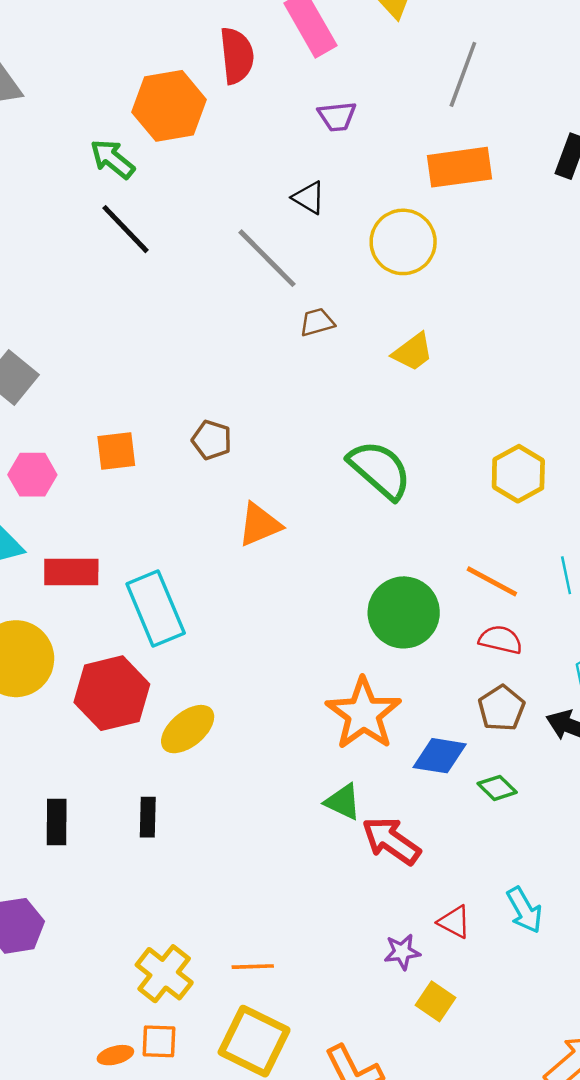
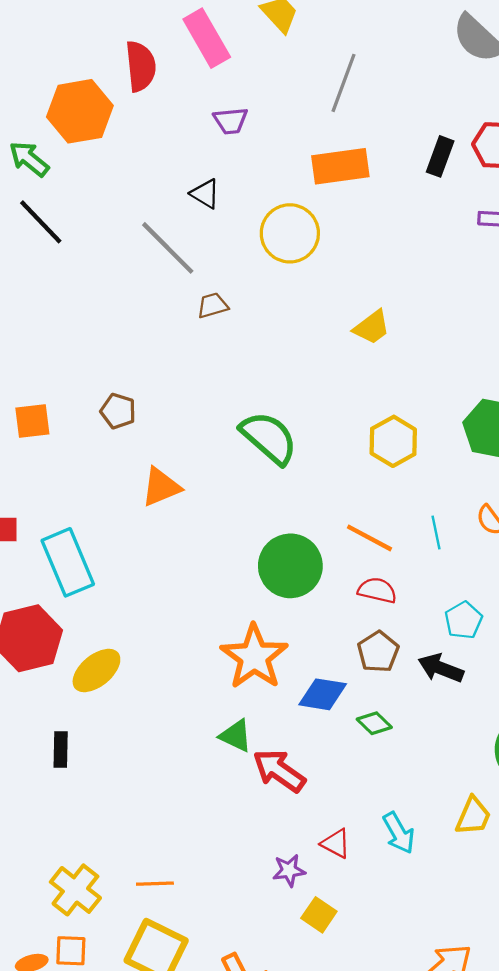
yellow trapezoid: (413, 352) -> (372, 327), moved

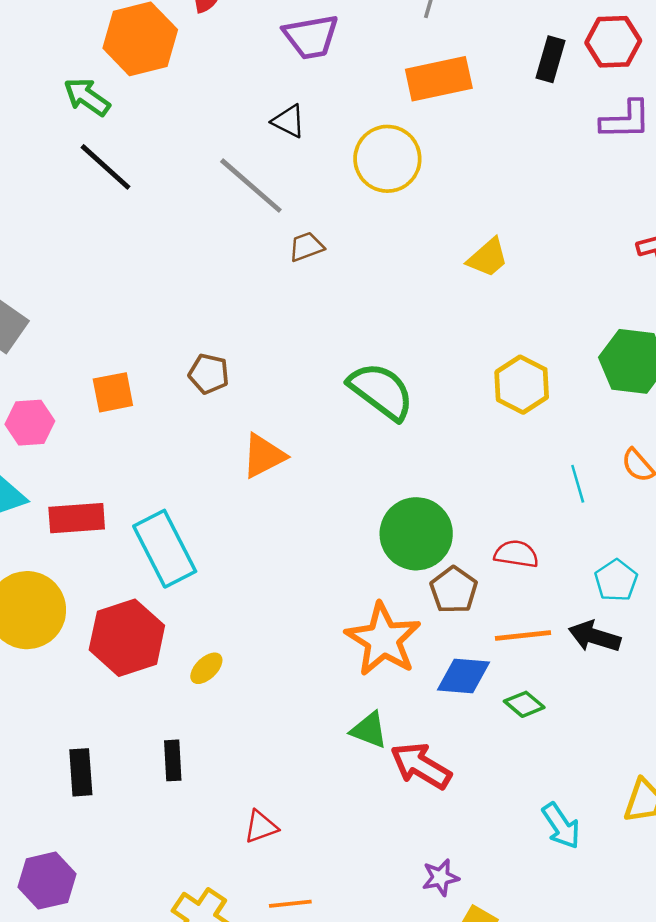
purple trapezoid: (231, 121) -> (311, 37), size x1.4
orange line: (369, 538) -> (523, 636), moved, turned -30
brown pentagon: (378, 652) -> (454, 590), moved
yellow ellipse: (96, 670) -> (206, 668), size x0.6
red triangle: (336, 844) -> (261, 827), moved, turned -44

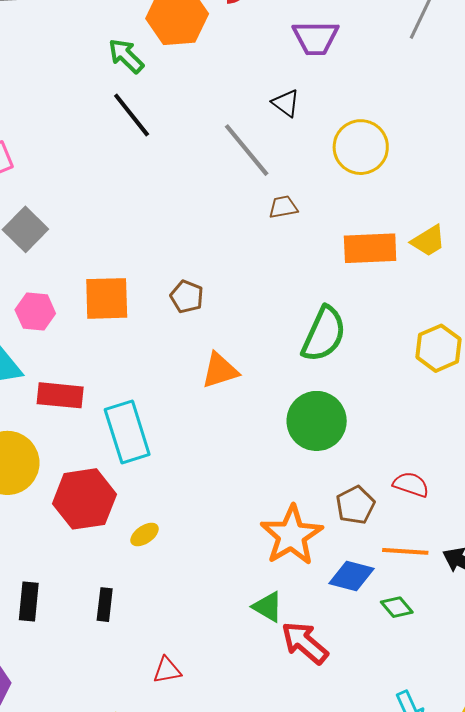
orange rectangle: (439, 79) -> (370, 248), moved
green semicircle: (381, 391) -> (324, 334), turned 68
orange square: (113, 392) -> (107, 298), size x1.4
green circle: (416, 534) -> (317, 421), moved

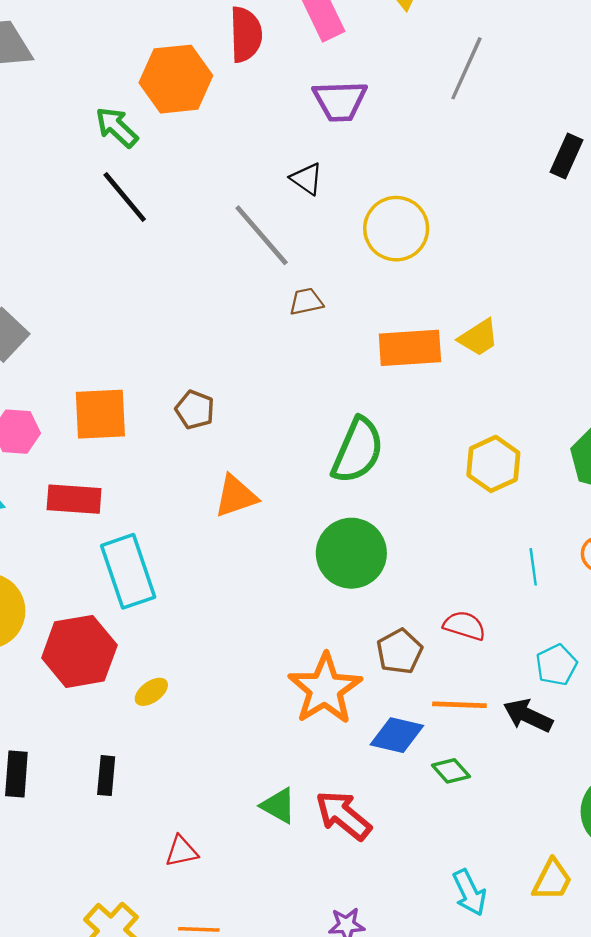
red rectangle: (60, 395) -> (74, 499), moved
green triangle: (268, 607) -> (278, 806), moved

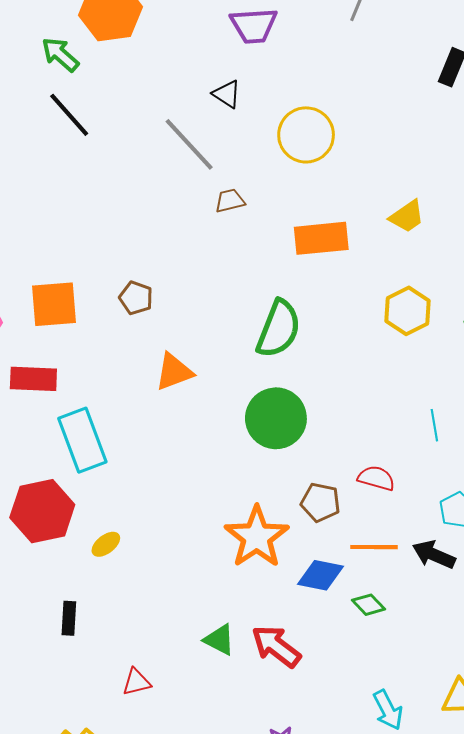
yellow trapezoid: (478, 338) -> (407, 216), moved
yellow hexagon: (493, 464) -> (408, 311), moved
brown pentagon: (399, 651) -> (320, 502), turned -30

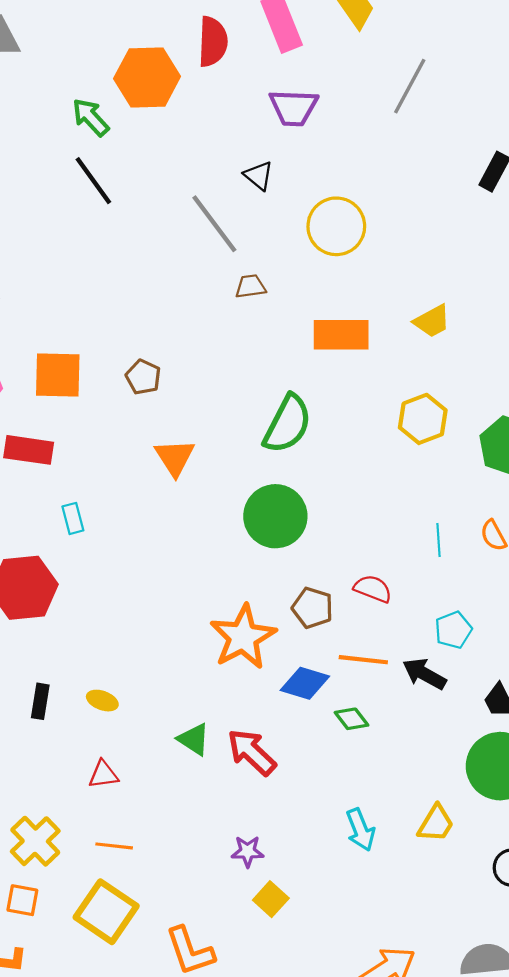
orange triangle: (174, 372) -> (175, 457), turned -48
cyan rectangle: (82, 440) -> (73, 518), size x0.5
yellow ellipse: (106, 544) -> (102, 701), moved, turned 52

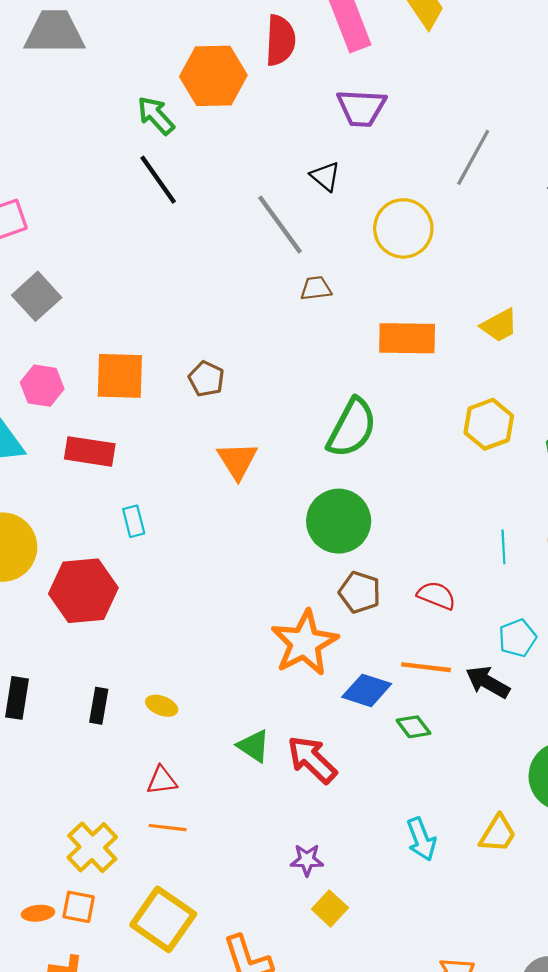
gray line: (410, 86) -> (473, 157), moved
brown pentagon: (313, 608) -> (360, 592), moved
orange line: (114, 846) -> (168, 828), moved

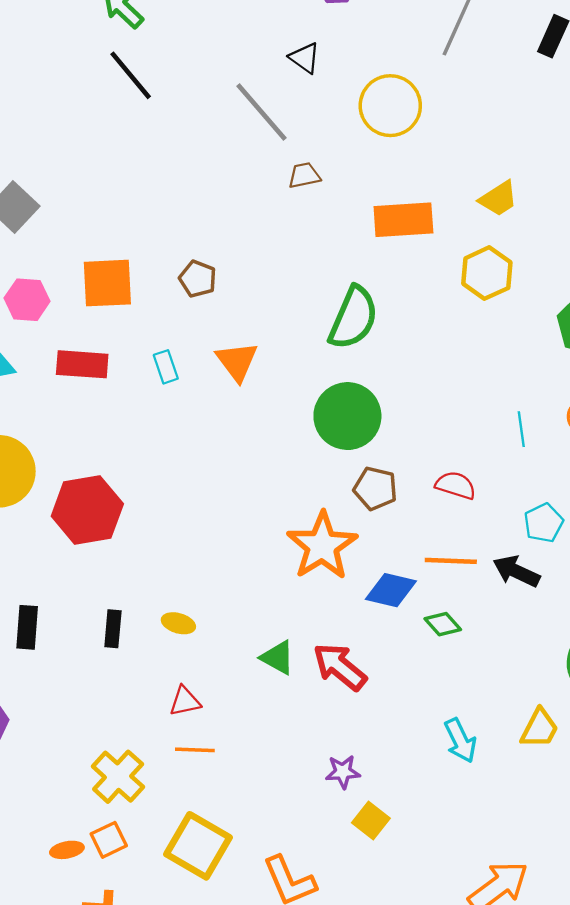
yellow hexagon: (489, 424) -> (487, 273), moved
cyan rectangle: (134, 521) -> (166, 367), moved
orange square: (79, 907) -> (109, 840), turned -32

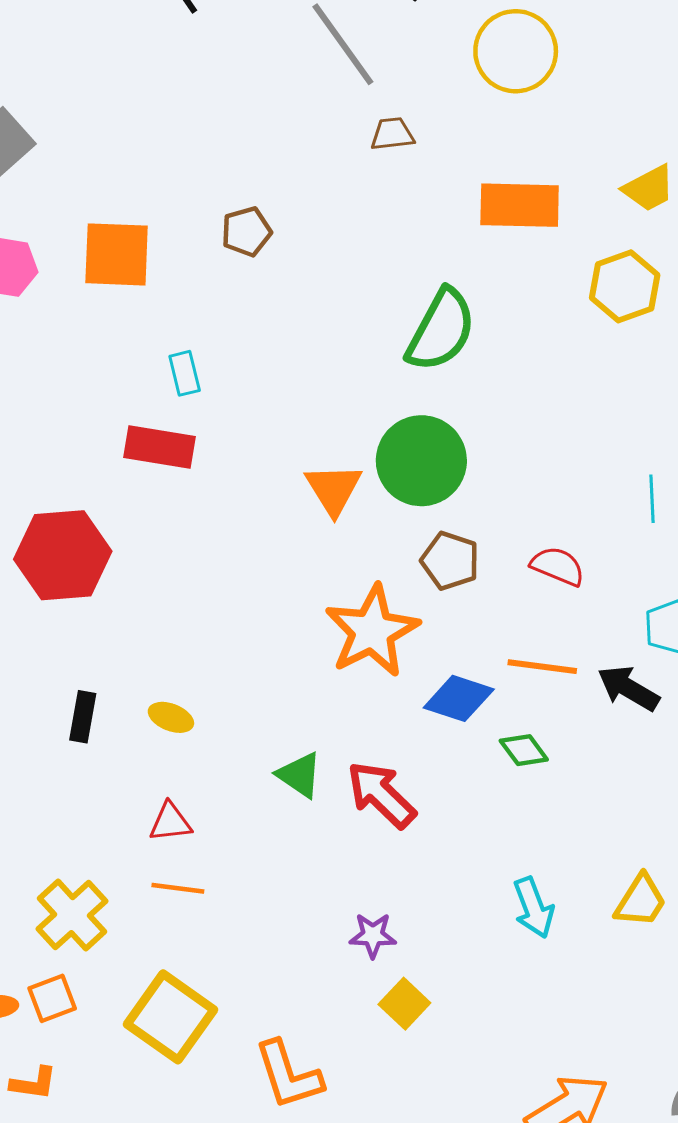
brown pentagon: (198, 279) -> (246, 232), moved, turned 30
orange triangle: (237, 361) -> (334, 489), moved
red rectangle: (82, 364) -> (160, 447), moved

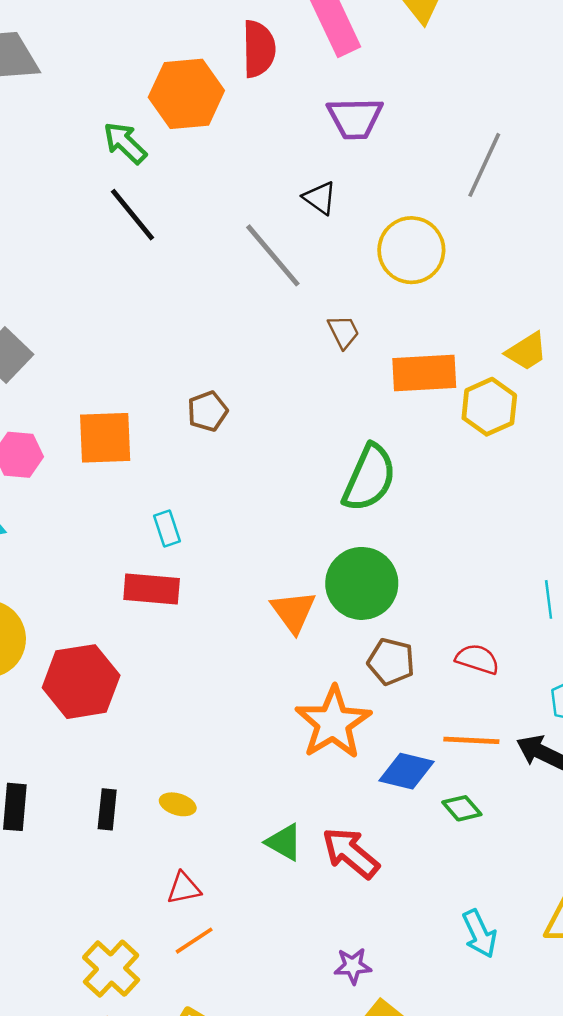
brown trapezoid: (392, 134) -> (343, 332), moved, turned 75
yellow hexagon: (625, 286) -> (489, 407), moved
orange line: (178, 888) -> (194, 941), turned -36

